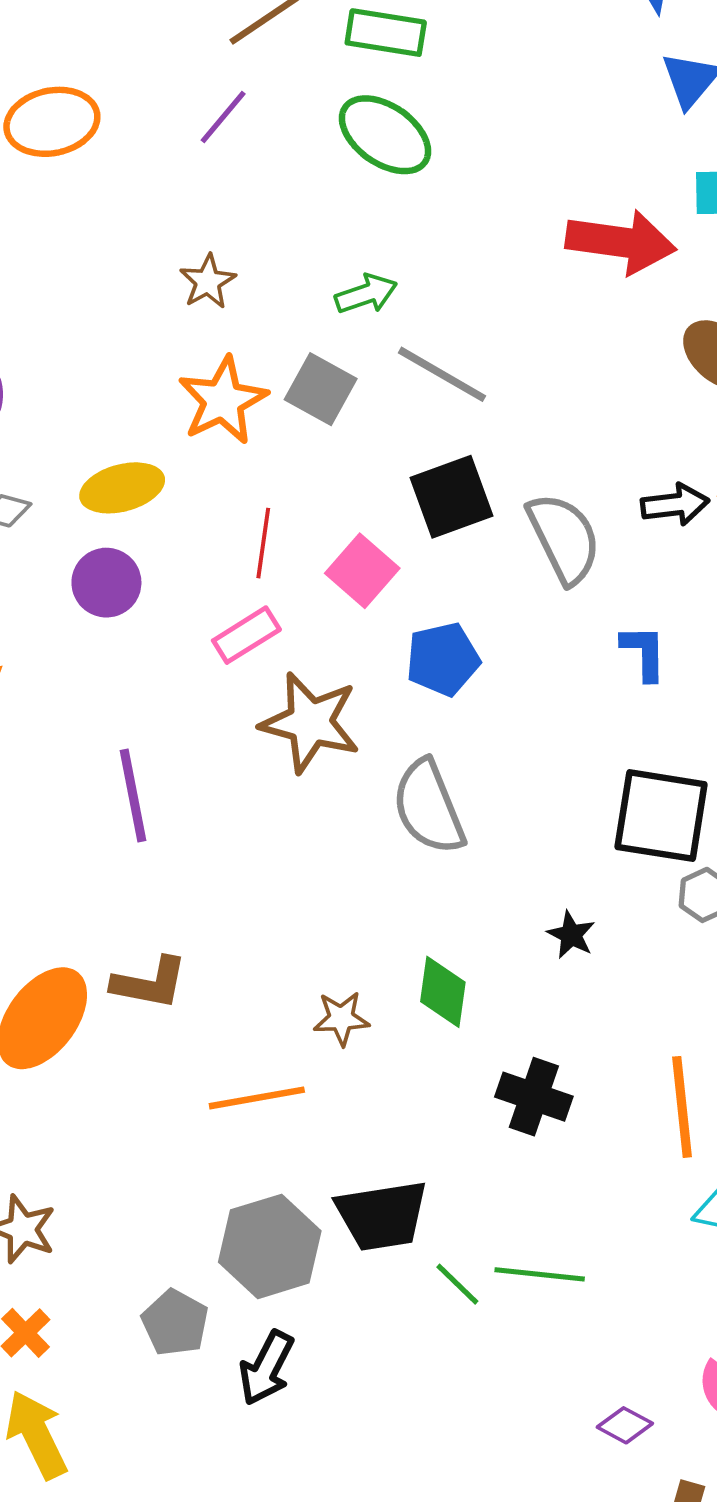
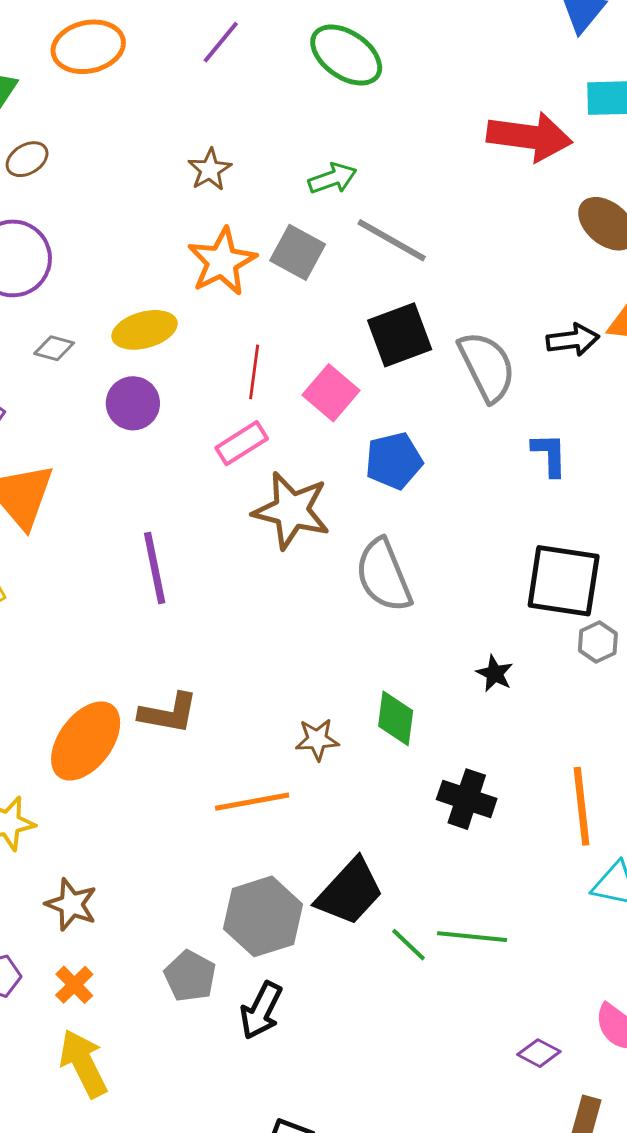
black trapezoid: (382, 1215) -> (350, 892), turned -38

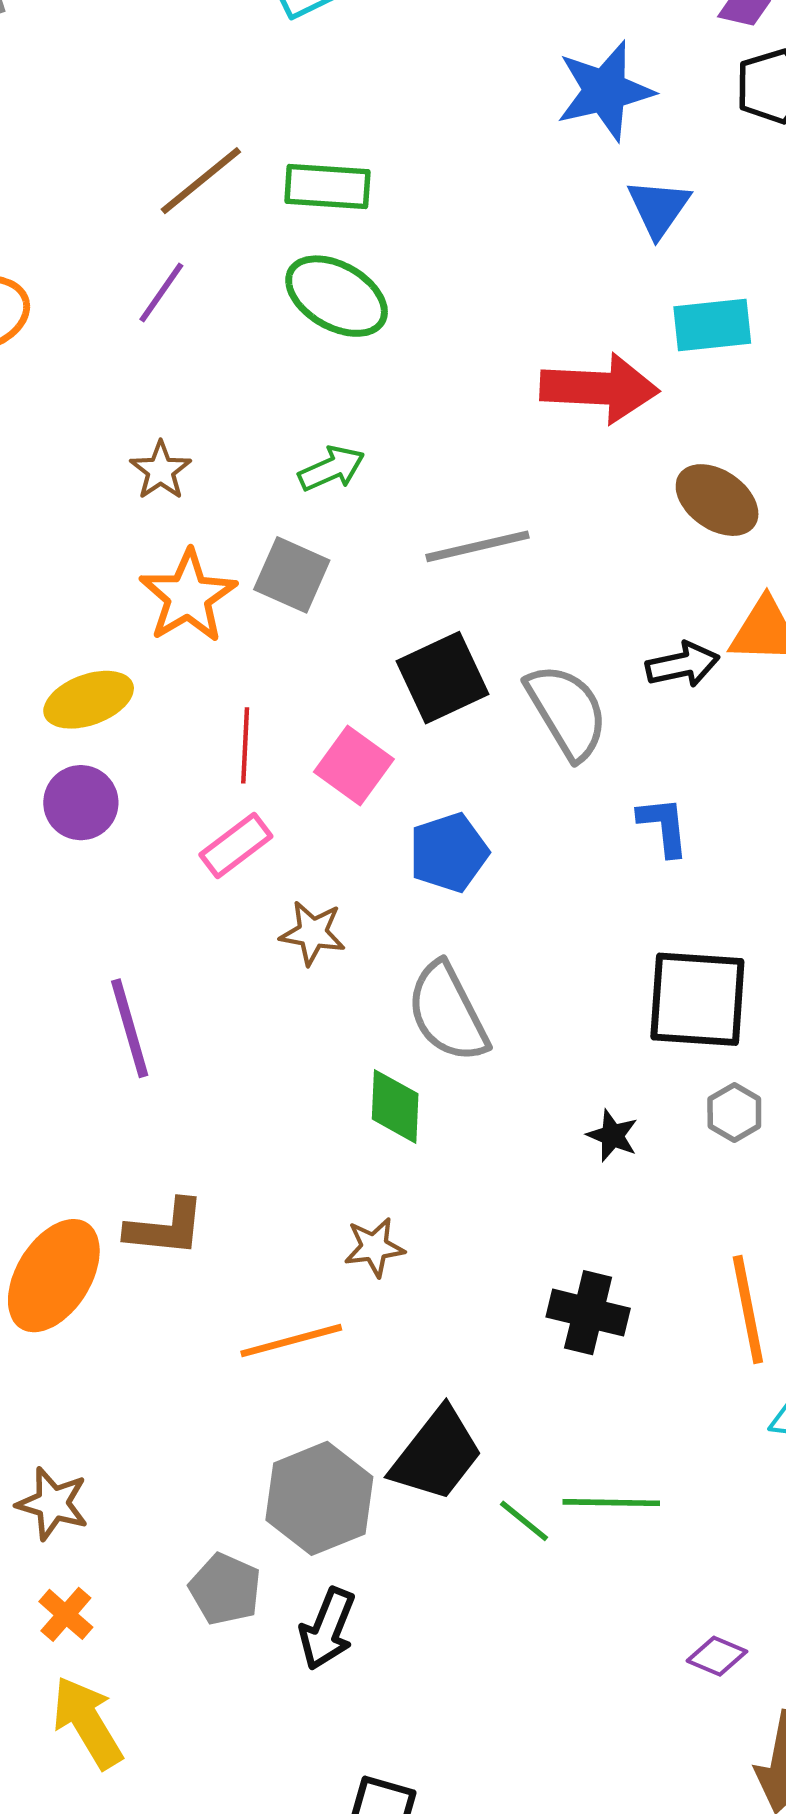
gray line: (392, 240) -> (478, 546), moved, turned -38
brown star: (291, 510) -> (313, 933), size x0.6
gray hexagon: (598, 642) -> (734, 1112), moved
green diamond: (396, 718) -> (395, 1106), moved

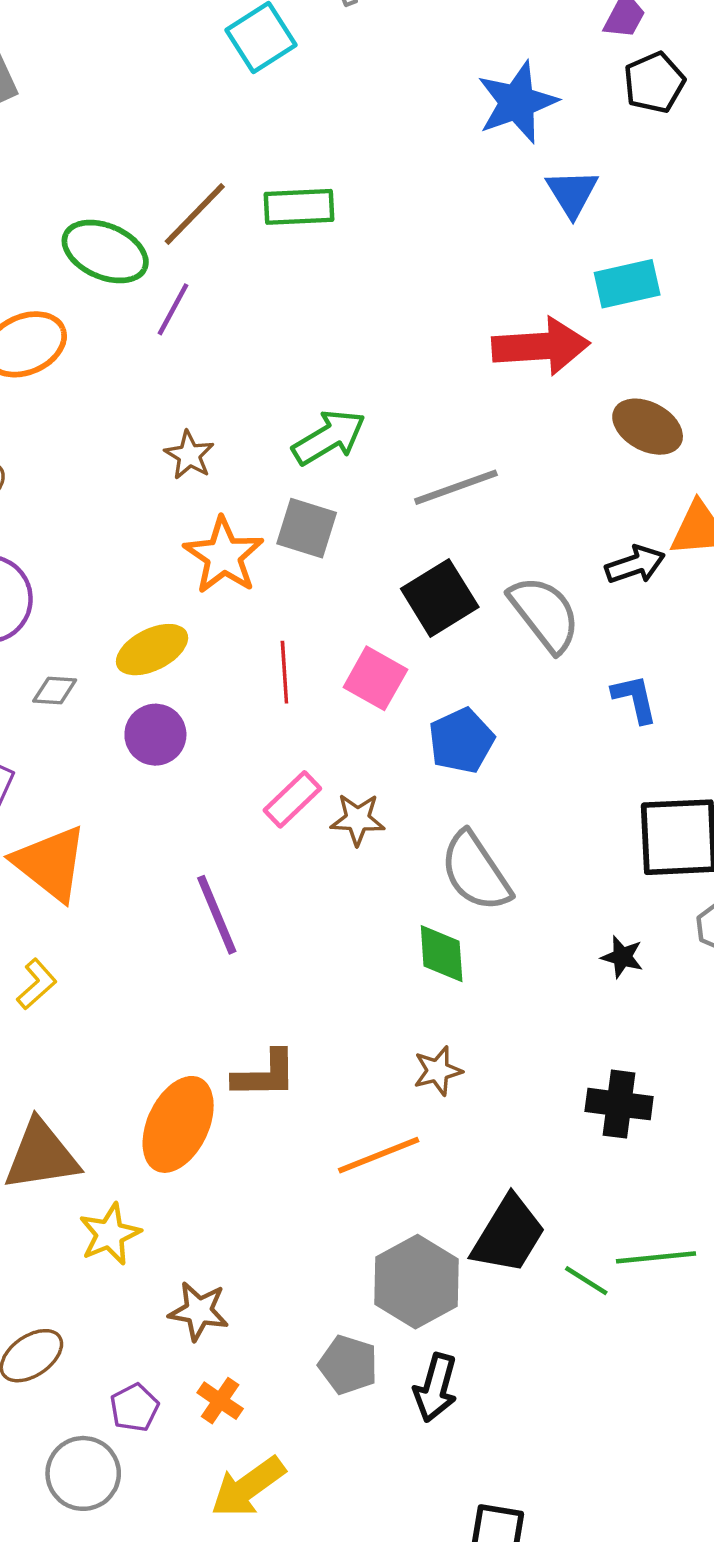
green ellipse: (337, 296) -> (105, 252), moved
green arrow: (331, 469) -> (329, 437), size x1.4
pink rectangle: (236, 846) -> (292, 799), moved
yellow arrow: (87, 1722) -> (248, 1487), turned -88

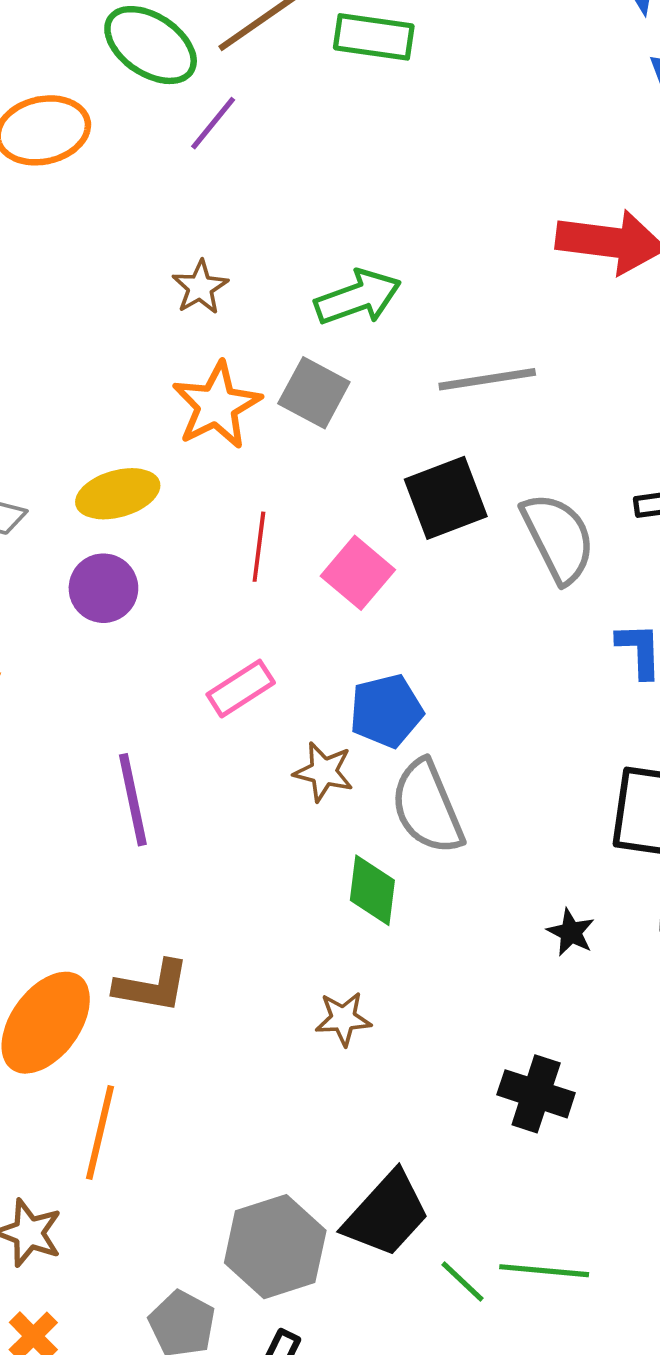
blue pentagon: (461, 741) -> (386, 711), moved
brown star: (358, 819) -> (324, 772), moved
orange line: (379, 1155) -> (100, 1133), moved, turned -66

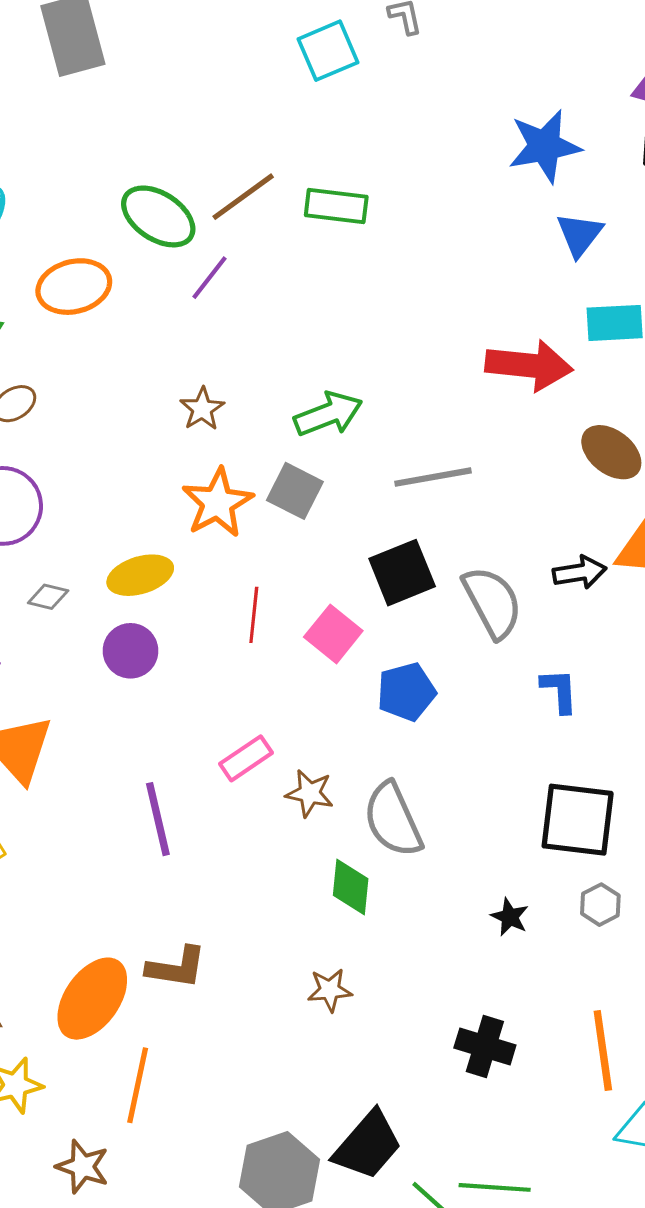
pink rectangle: (241, 689) -> (246, 758), moved
blue pentagon: (386, 711) -> (406, 692), moved

